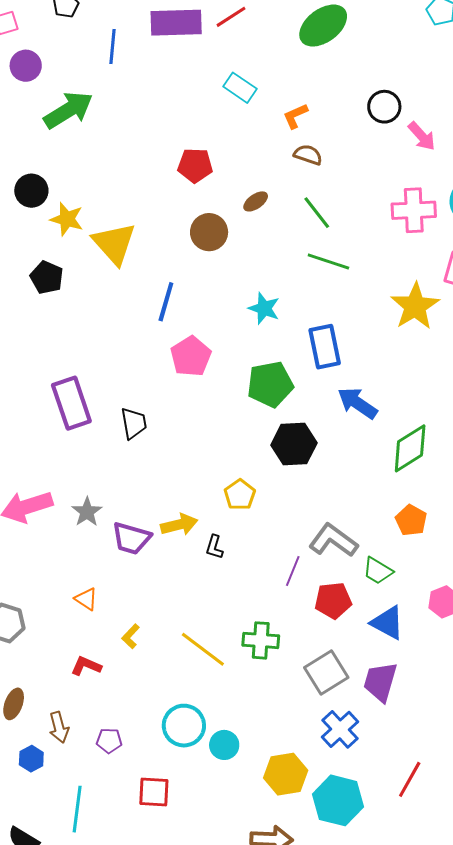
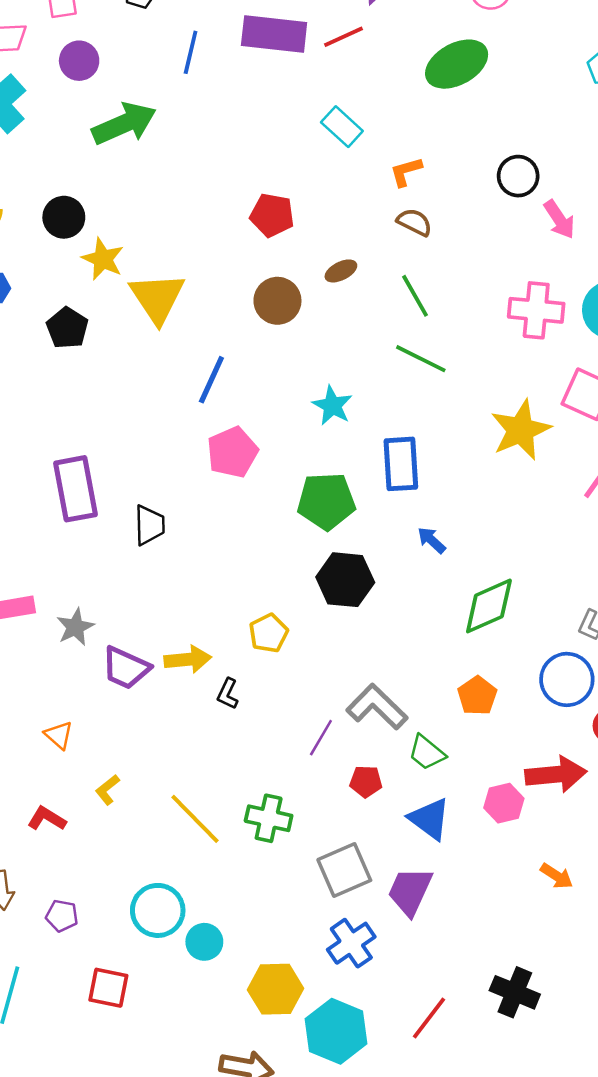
blue arrow: (357, 403) -> (432, 540), size x0.6
red pentagon: (333, 600) -> (366, 781), size x0.7

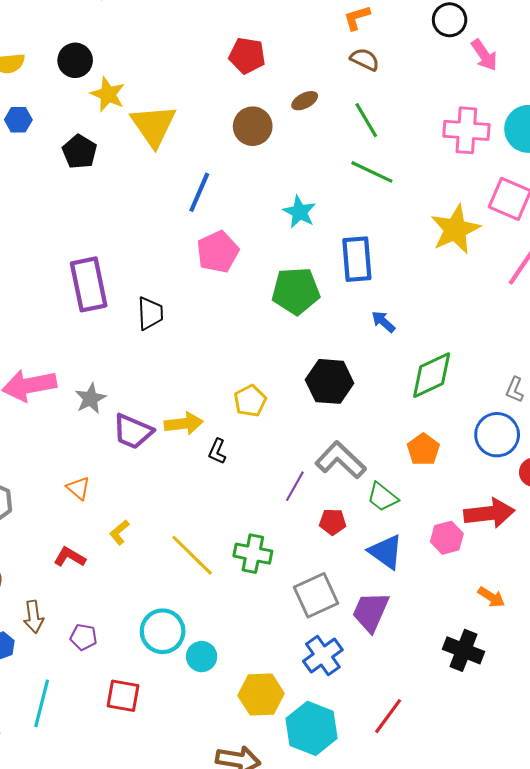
black hexagon: (345, 580) -> (330, 381), moved
black cross: (515, 992) -> (463, 650), moved

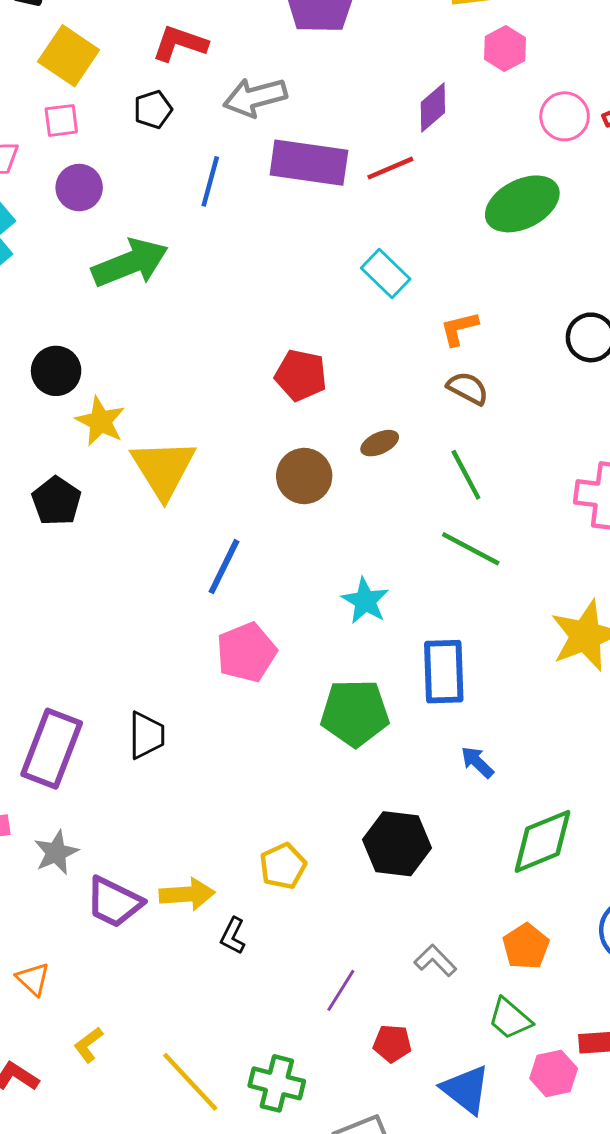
purple rectangle: (89, 284) -> (52, 749), moved, turned 30
gray L-shape: (341, 460) -> (435, 960), moved, size x0.6
green trapezoid: (382, 497) -> (510, 1019), moved

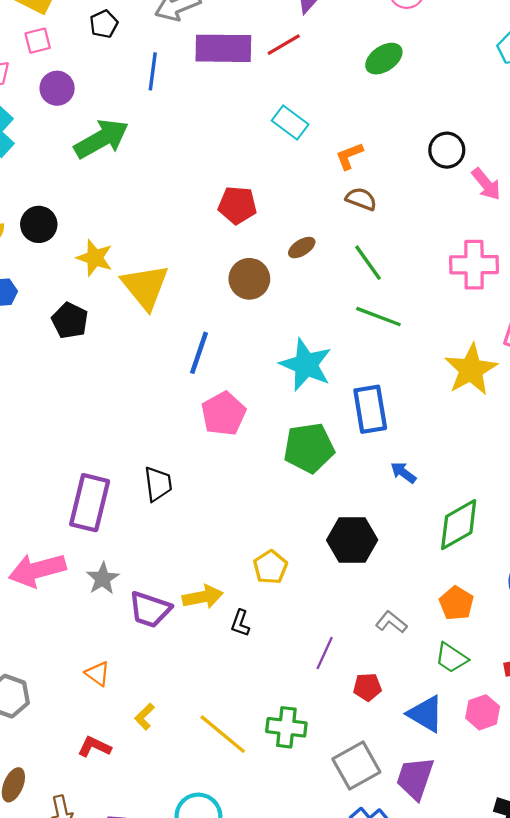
green ellipse: (522, 204) -> (384, 59), size x0.7
black circle: (56, 371) -> (39, 224), moved
cyan star: (365, 601) -> (306, 365), size x1.5
pink hexagon: (554, 1073) -> (483, 712), moved

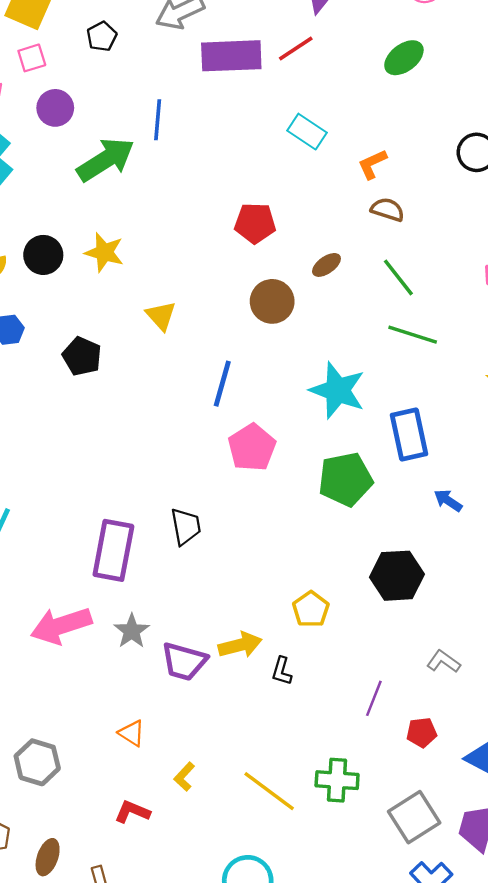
blue line: (153, 71) -> (158, 120), moved
yellow star: (95, 258) -> (104, 252), moved
yellow triangle: (145, 287) -> (161, 316), size x0.6

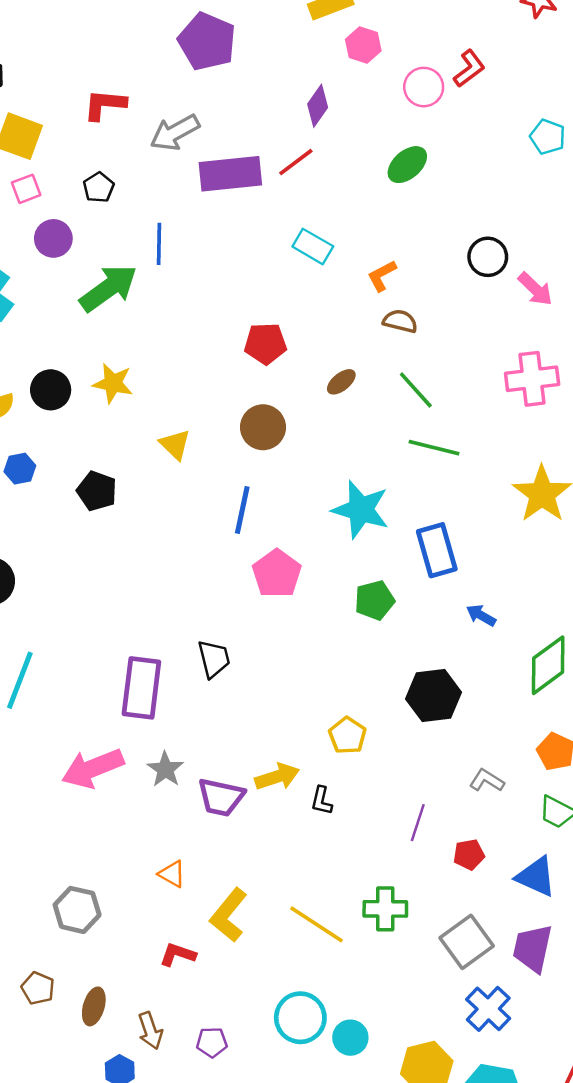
black pentagon: (102, 36) -> (99, 187), moved
brown circle: (272, 301) -> (263, 427), moved
green pentagon: (345, 479) -> (375, 600), size x0.7
yellow L-shape: (184, 777) -> (229, 915), size x1.8

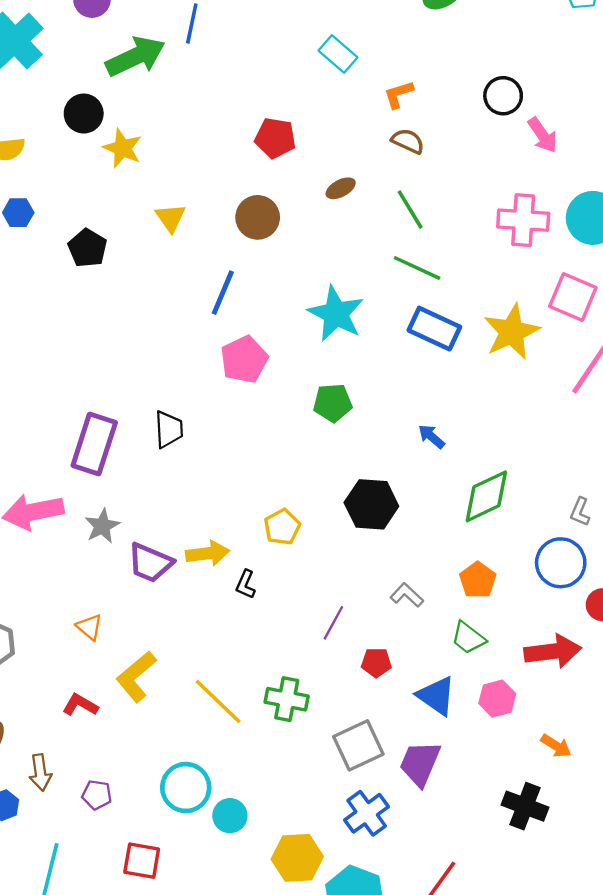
black circle: (51, 390) -> (84, 114), moved
blue rectangle: (437, 550) -> (434, 329), moved, turned -60

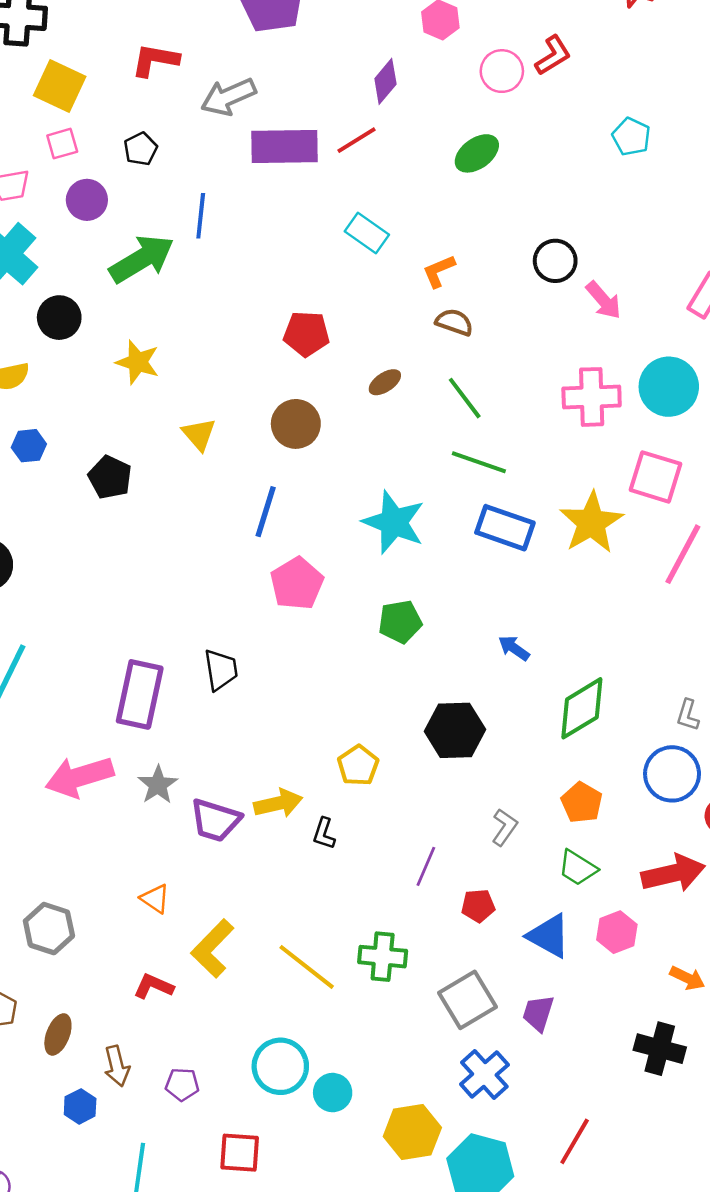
black circle: (84, 114) -> (59, 318), moved
gray L-shape: (407, 595) -> (504, 827), turned 88
purple trapezoid: (420, 764) -> (538, 1013), size x0.7

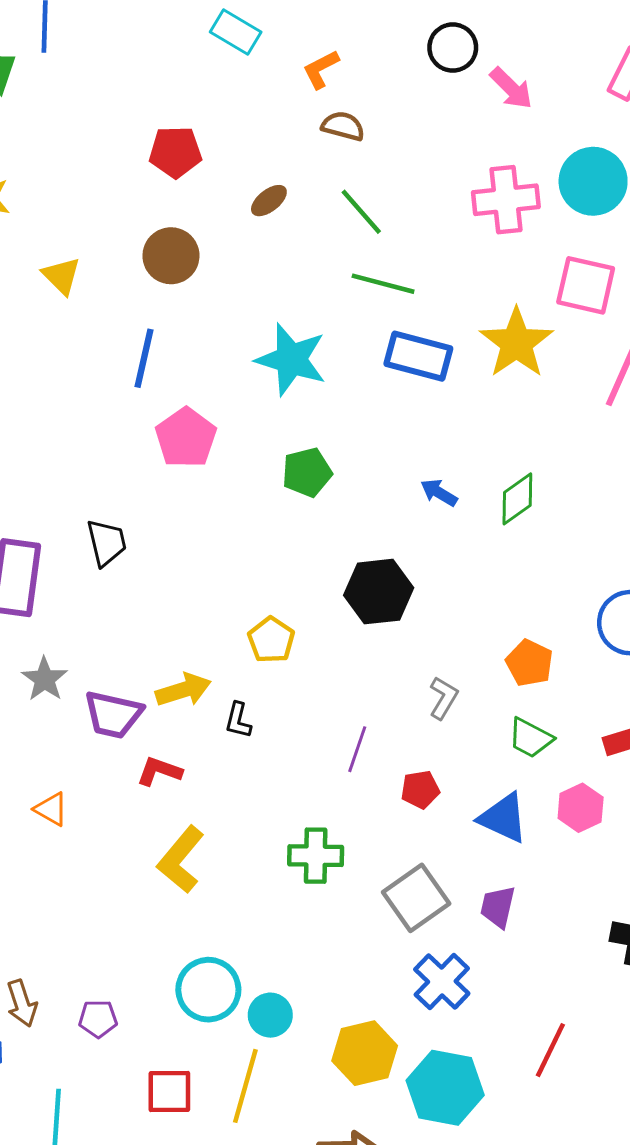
green diamond: (582, 708) -> (517, 499), moved, size x0.7
yellow L-shape: (212, 948) -> (181, 860), moved
yellow line: (307, 967) -> (245, 1086), moved, turned 72
red L-shape: (154, 986) -> (159, 771), moved

